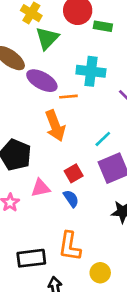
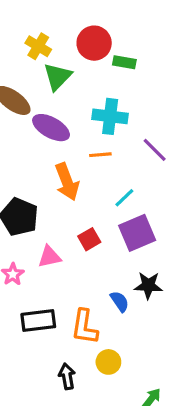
orange line: (68, 97) -> (100, 155), moved
blue semicircle: (71, 199) -> (120, 301), moved
black rectangle: (31, 258) -> (38, 321), moved
yellow circle: (100, 273) -> (108, 362), moved

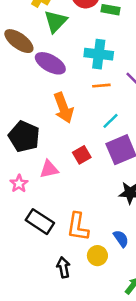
orange line: (100, 155) -> (101, 86), moved
blue semicircle: (120, 301) -> (121, 239), moved
black rectangle: (38, 321) -> (40, 222), turned 40

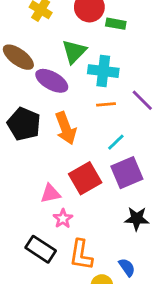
green triangle: (56, 21) -> (74, 52), moved
black pentagon: (24, 137) -> (24, 124), moved
red square: (82, 155) -> (85, 178), size x1.6
pink star: (19, 184) -> (63, 219), moved

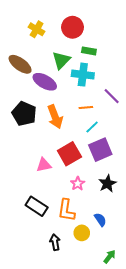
green rectangle: (116, 24) -> (89, 51), moved
orange line: (106, 104) -> (86, 107), moved
pink star: (63, 219) -> (78, 184), moved
black star: (137, 219) -> (107, 184), turned -30

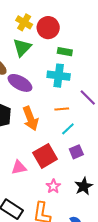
yellow cross: (37, 29) -> (24, 22), moved
green triangle: (61, 60) -> (22, 47), moved
purple square: (100, 150) -> (76, 152), size x0.6

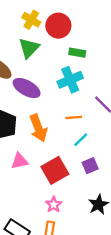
cyan cross: (59, 76) -> (70, 80), turned -30
pink triangle: (19, 167) -> (20, 161), moved
pink star: (53, 186) -> (54, 205), moved

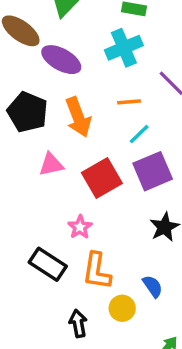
purple square: (90, 166) -> (153, 171), size x1.6
pink star: (54, 205) -> (80, 227), moved

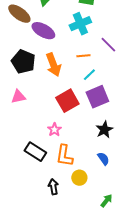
pink triangle: (51, 164) -> (18, 97), moved
blue semicircle: (153, 286) -> (103, 159), moved

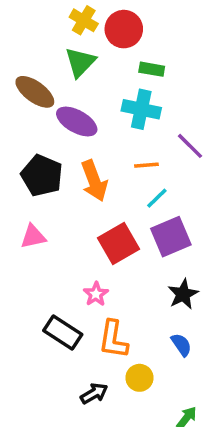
cyan cross: (80, 24) -> (141, 109), turned 35
black arrow: (53, 187) -> (94, 393), turned 70

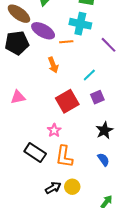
orange line: (146, 165) -> (66, 42), moved
black pentagon: (42, 176) -> (17, 43), moved, turned -30
orange arrow: (94, 181) -> (53, 65), size x0.7
purple square: (171, 237) -> (97, 97), size x0.6
yellow circle: (139, 378) -> (72, 187), moved

